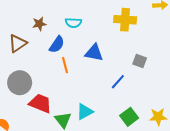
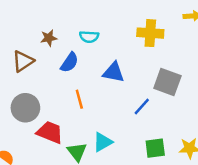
gray square: (140, 61) -> (167, 82), size x1.6
orange line: (65, 65) -> (79, 99), moved
green square: (129, 117) -> (155, 148), turned 30

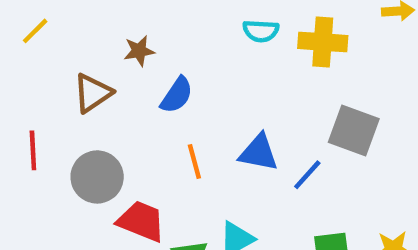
cyan semicircle: (89, 37) -> (261, 31), moved
blue triangle: (114, 72) -> (259, 153), moved

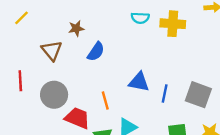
brown triangle: (93, 93) -> (52, 50), turned -35
gray square: (354, 131) -> (198, 95), moved
orange line: (194, 161) -> (105, 101), moved
blue line: (307, 175) -> (165, 94), turned -30

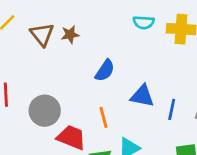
brown triangle: (52, 50) -> (42, 34), moved
blue semicircle: (96, 52) -> (105, 71), moved

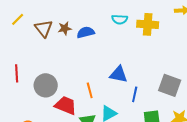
blue semicircle: (105, 71) -> (86, 32), moved, turned -138
blue line: (172, 109) -> (135, 94), moved

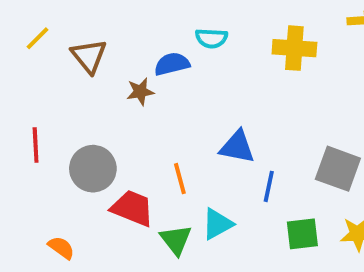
cyan semicircle: (120, 19) -> (211, 38), moved
brown star: (65, 28) -> (140, 92), moved

